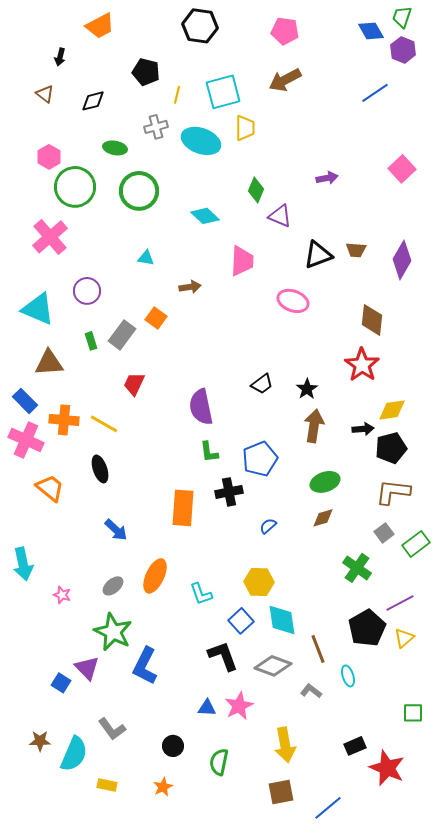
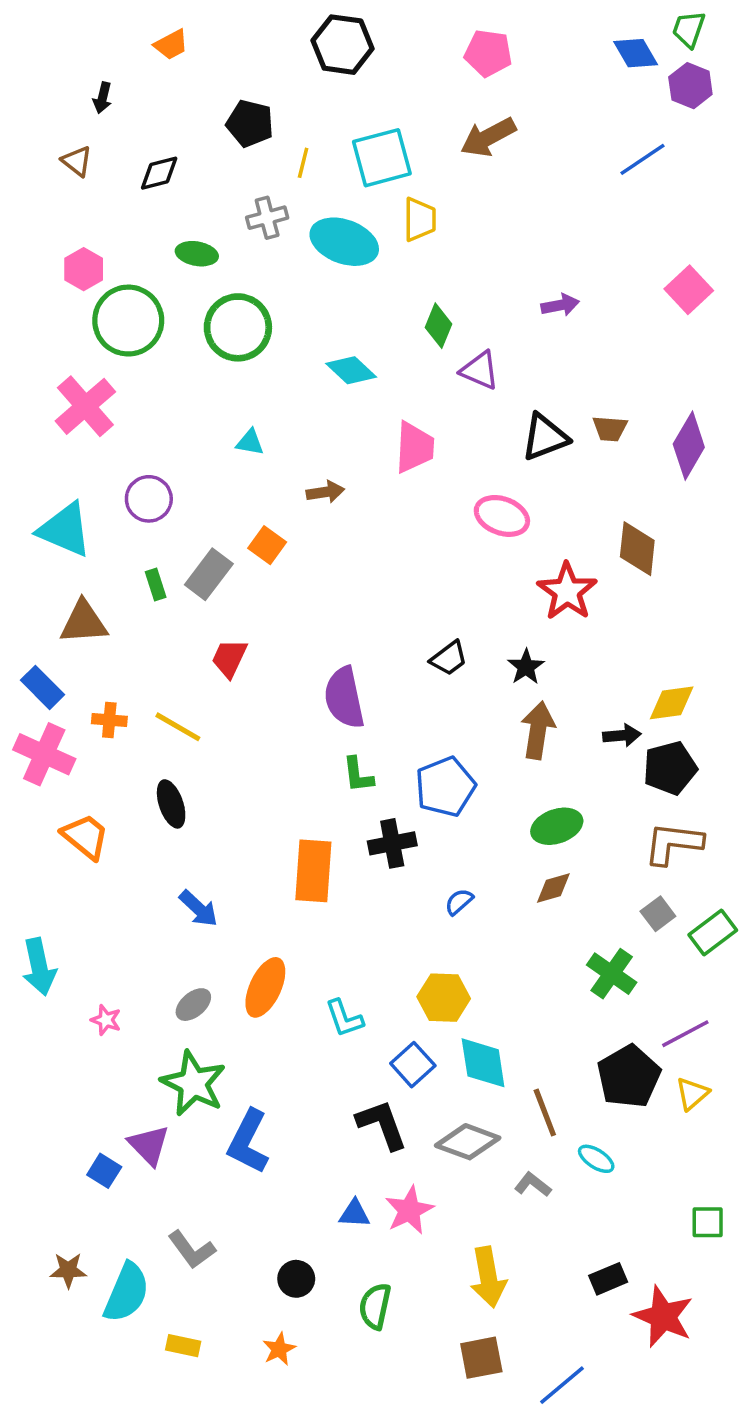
orange trapezoid: (100, 26) -> (171, 45), size x0.7
red star: (362, 365) -> (567, 591), moved
orange cross: (64, 420) -> (109, 720), size x0.7
cyan ellipse: (348, 676) -> (596, 1159), turned -40

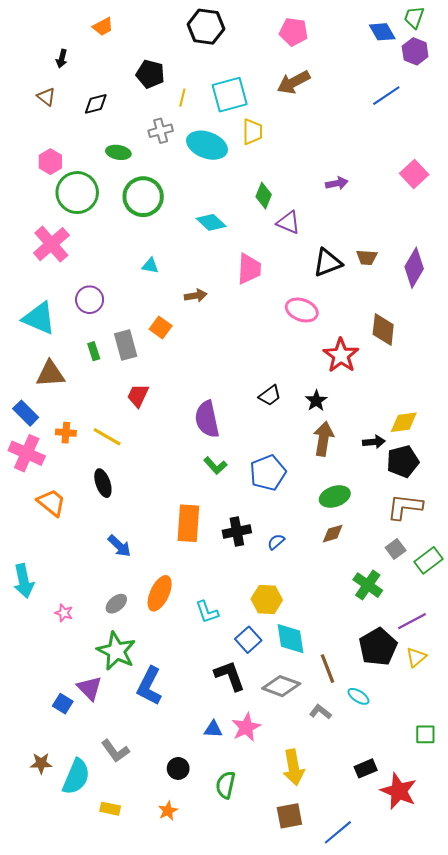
gray rectangle: (209, 574) -> (126, 345), turned -52
green L-shape: (358, 775) -> (215, 466), turned -35
black cross: (392, 843) -> (237, 531), moved

